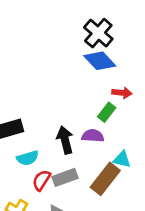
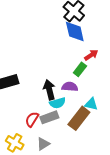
blue diamond: (100, 61) -> (75, 32), turned 30
red arrow: (122, 93) -> (91, 55), turned -40
cyan semicircle: (28, 158) -> (58, 103), moved

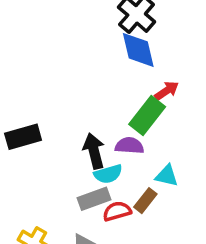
green rectangle: (80, 69) -> (147, 116), size x1.5
brown rectangle: (79, 118) -> (145, 201), size x0.6
red semicircle: (32, 119) -> (117, 211), moved, turned 42

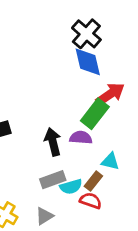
red arrow: (167, 91) -> (110, 94), size x1.5
cyan semicircle: (108, 174) -> (71, 187), moved
red semicircle: (117, 211) -> (91, 201), moved, turned 35

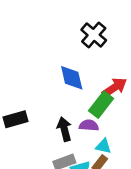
blue diamond: (88, 62) -> (72, 78), moved
cyan triangle: (110, 161) -> (103, 146), moved

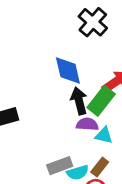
black arrow: (64, 129) -> (79, 101), moved
cyan triangle: (103, 146) -> (104, 135), moved

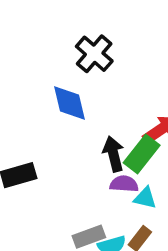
black cross: (93, 22) -> (94, 54), moved
blue diamond: (68, 70) -> (70, 103), moved

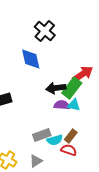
black arrow: (113, 154) -> (56, 88), turned -84
cyan triangle: (145, 198) -> (74, 105), moved

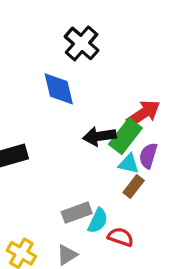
purple semicircle: (62, 105) -> (148, 156), moved, turned -77
brown rectangle: (71, 136) -> (134, 187), moved
cyan semicircle: (55, 140) -> (98, 221), turned -49

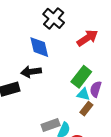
red arrow: (143, 113) -> (87, 38), moved
black arrow: (99, 136) -> (31, 72), moved

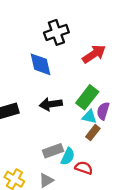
black cross: (54, 18) -> (56, 32), turned 30
black arrow: (31, 72) -> (51, 104), moved

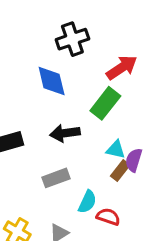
green rectangle: (87, 97) -> (105, 103), moved
purple semicircle: (103, 111) -> (134, 160), moved
gray rectangle: (53, 151) -> (56, 178), moved

